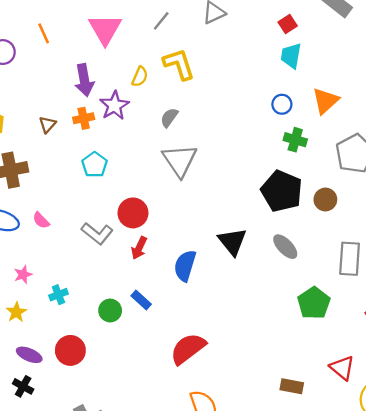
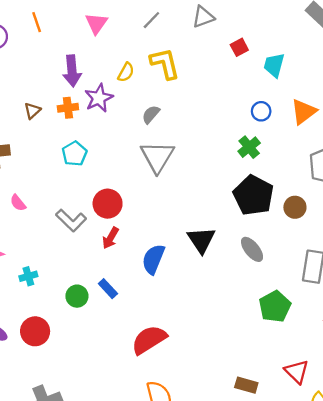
red square: (288, 24) -> (239, 47), moved
pink triangle: (105, 29) -> (96, 23), size x0.7
green cross: (295, 140) -> (249, 147), moved, turned 30

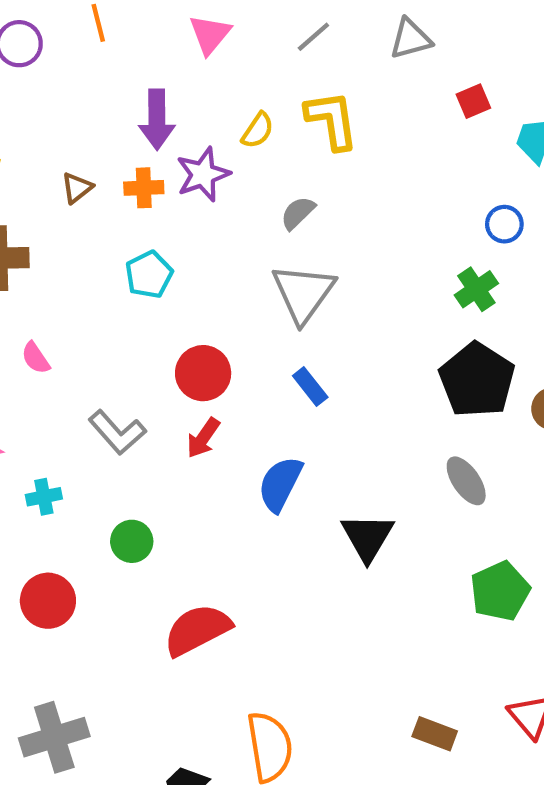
gray L-shape: (71, 220) -> (117, 432), moved
black triangle: (201, 240) -> (367, 537), moved
blue rectangle: (108, 289) -> (310, 387), moved
red semicircle: (149, 340) -> (197, 630), moved

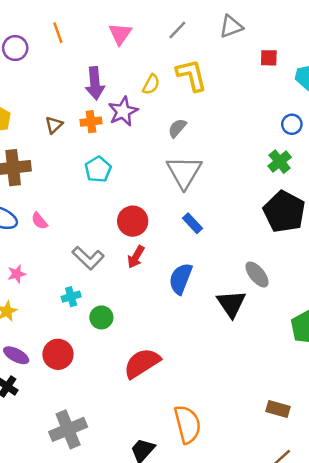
red square: (473, 101) -> (269, 58), turned 30
gray ellipse: (466, 481) -> (257, 274), moved
cyan cross: (44, 497) -> (71, 297), moved

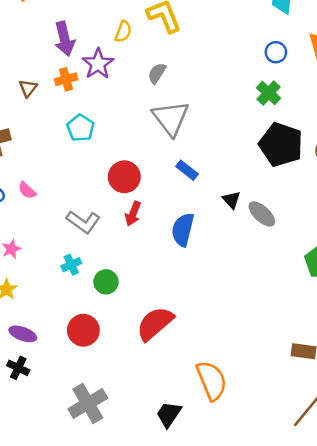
black triangle: (231, 304) -> (231, 200), moved, size x0.6
red circle: (58, 354) -> (83, 330), moved

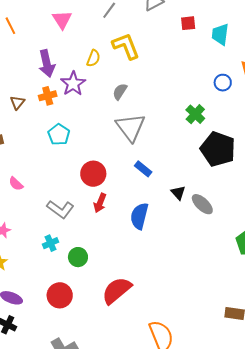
blue circle: (276, 52) -> (223, 83), moved
green cross: (269, 93) -> (195, 114), moved

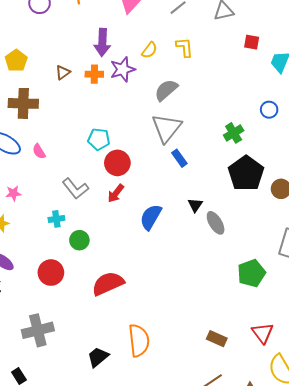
yellow L-shape: (126, 46) -> (185, 47), size x0.7
gray semicircle: (120, 92) -> (166, 90), size x1.4
cyan pentagon: (59, 135) -> (99, 139), moved, turned 30
blue rectangle: (143, 169) -> (179, 158), moved

